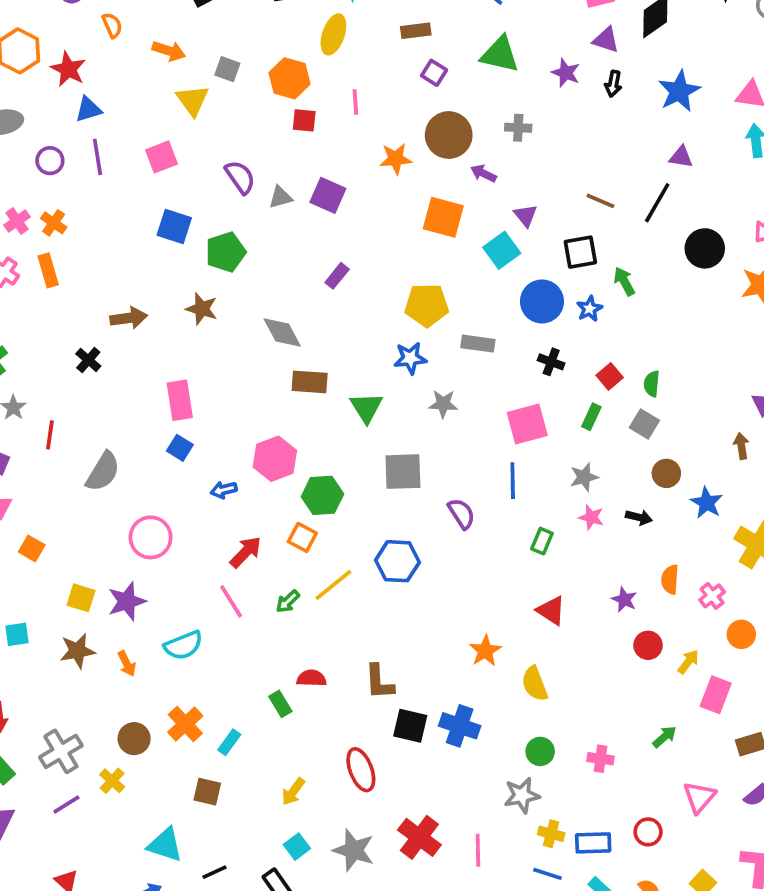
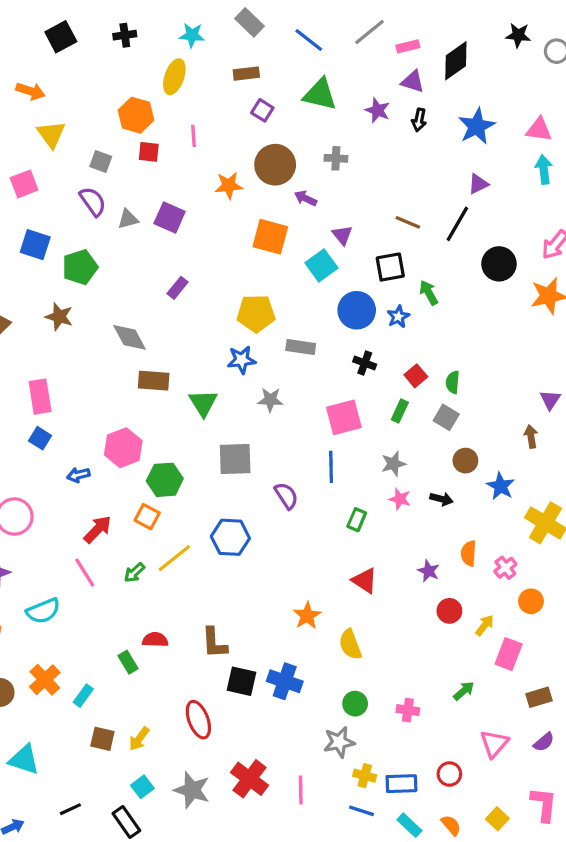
gray square: (227, 69) -> (101, 162), moved
purple triangle: (681, 157) -> (478, 184), turned -35
brown square: (207, 792) -> (102, 739), moved
cyan triangle: (165, 845) -> (24, 760), moved

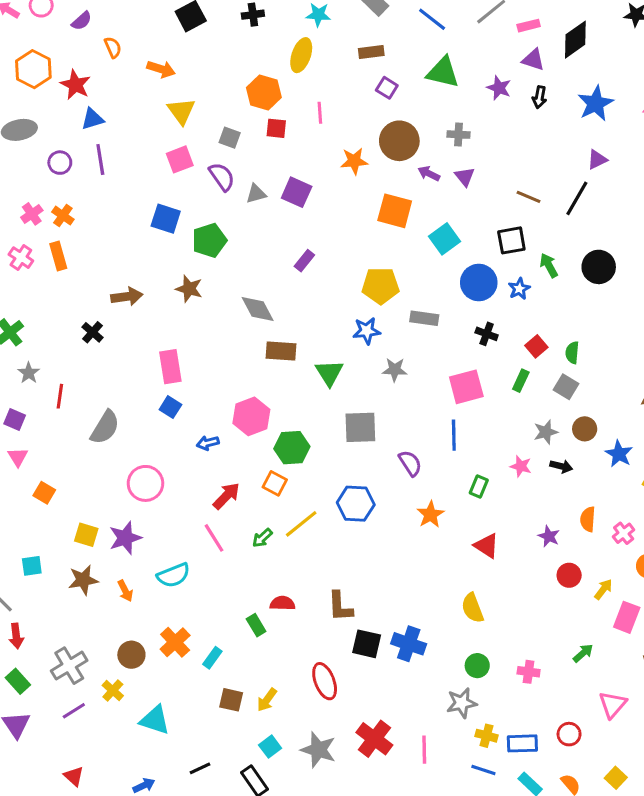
pink square: (24, 184) -> (180, 159), moved
purple triangle: (342, 235) -> (465, 177), moved
black circle: (499, 264) -> (599, 267), moved
gray star: (393, 464) -> (546, 432), moved
orange star: (307, 616) -> (430, 515), moved

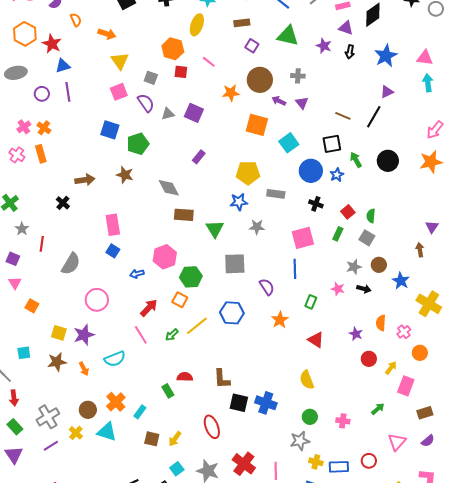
pink line: (320, 113) -> (209, 62), turned -48
cyan triangle: (155, 720) -> (107, 432), moved

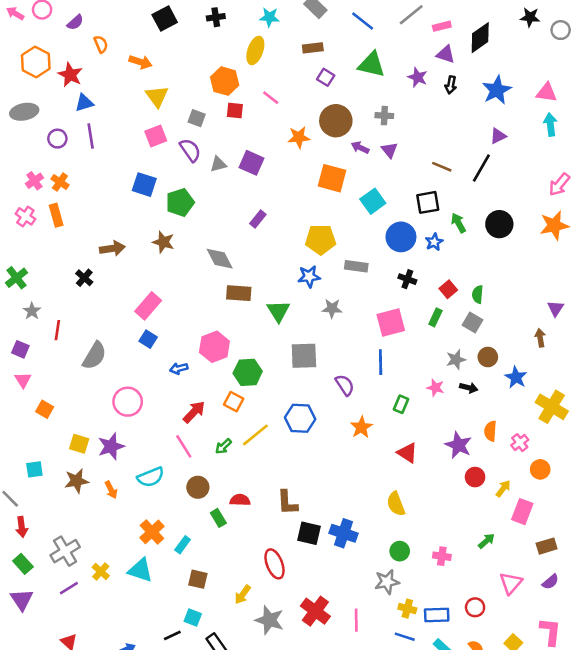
pink rectangle: (113, 225) -> (148, 306), turned 50
purple star: (356, 334) -> (458, 445), size x1.5
brown circle: (88, 410) -> (198, 487), moved
yellow arrow: (175, 439) -> (243, 595), moved
cyan square: (177, 469) -> (193, 618), moved, turned -32

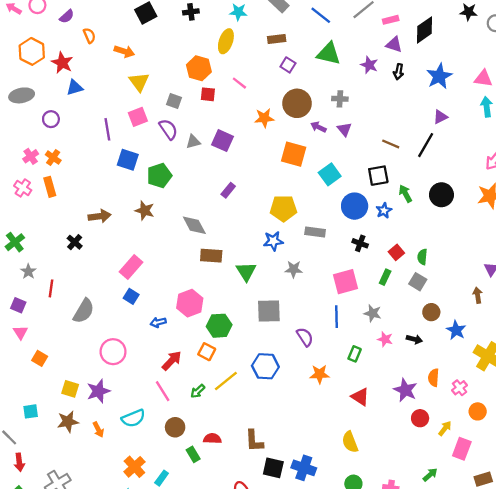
purple line: (91, 136) -> (107, 129), moved
gray star: (456, 360) -> (373, 313), moved, turned 30
orange star: (361, 427) -> (320, 374), turned 30

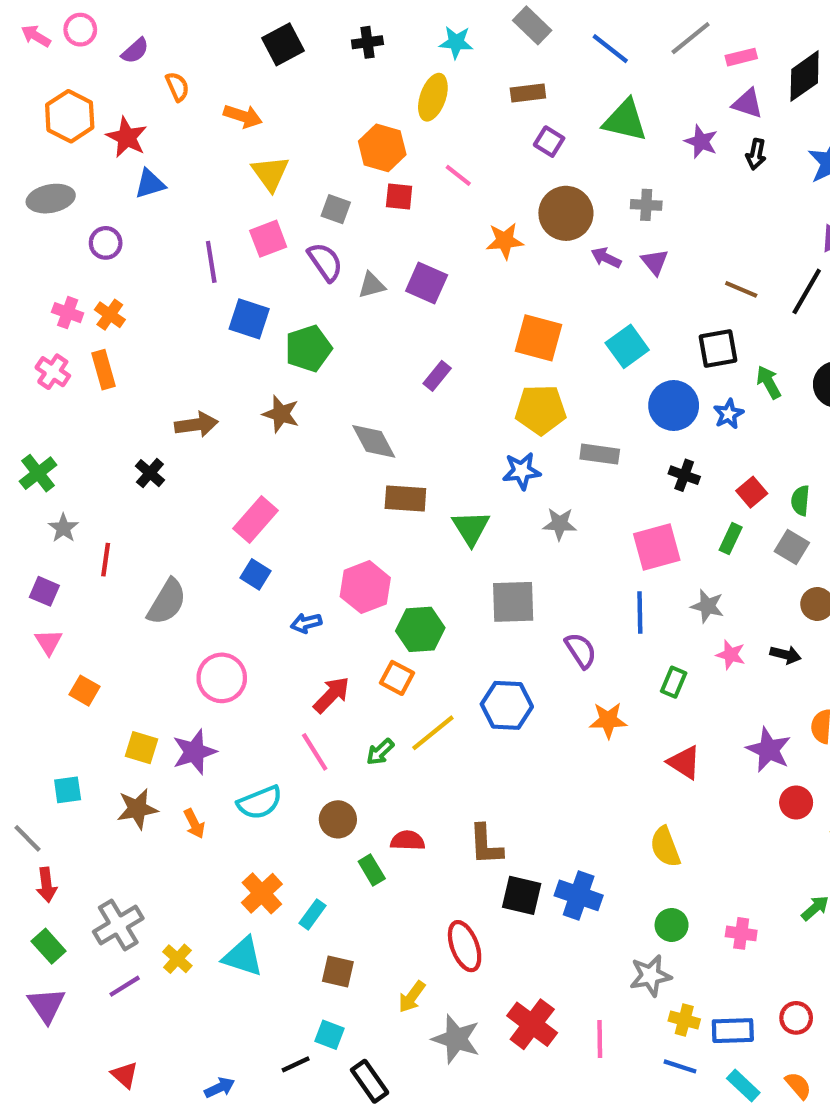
orange square: (294, 154) -> (538, 338), moved
pink cross: (31, 156) -> (68, 313), turned -35

